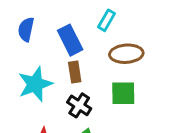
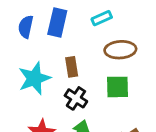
cyan rectangle: (107, 20) -> (102, 18), turned 36
blue rectangle: (70, 40) -> (57, 22), moved, turned 40

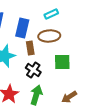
blue rectangle: (57, 22) -> (22, 28), moved
brown ellipse: (120, 50) -> (49, 36), moved

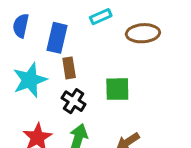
brown ellipse: (49, 36) -> (143, 33), moved

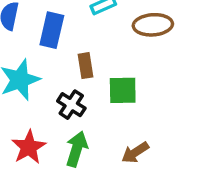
brown rectangle: (69, 68) -> (85, 66), moved

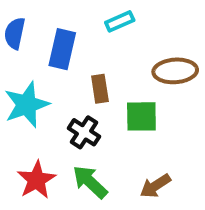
brown ellipse: (153, 25) -> (175, 71), moved
green arrow: (77, 149) -> (90, 182), turned -64

